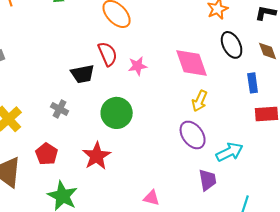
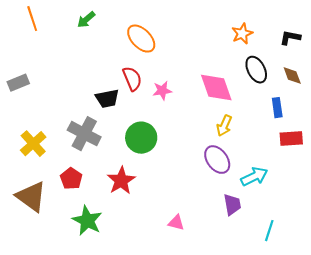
gray cross: (60, 109) -> (84, 134), size x1.8

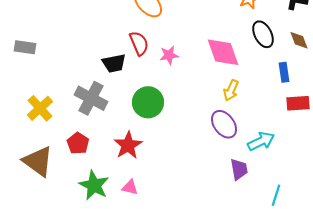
gray rectangle: (18, 83) -> (25, 47), turned 30
pink triangle: (176, 223) -> (130, 187), moved

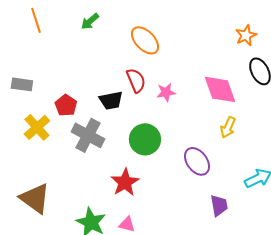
yellow cross: (40, 108) -> (37, 127), moved
purple ellipse: (224, 124) -> (197, 161), moved
red pentagon: (78, 143) -> (66, 105), moved
purple trapezoid: (239, 169) -> (219, 205), moved

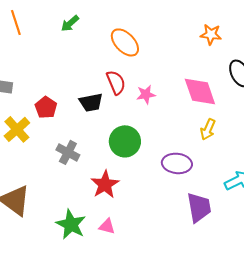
orange star: (246, 35) -> (211, 34), moved, turned 30
gray cross: (88, 135) -> (68, 152), moved, size x0.7
purple ellipse: (197, 161) -> (177, 163), turned -48
purple trapezoid: (219, 205) -> (199, 207), size x1.4

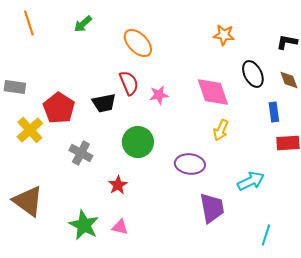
red pentagon: (46, 107) -> (59, 108), size x1.4
red star: (105, 184) -> (118, 185), size x0.7

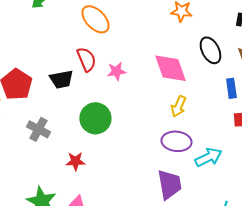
purple ellipse: (190, 164) -> (176, 141), moved
red star: (118, 185) -> (75, 161), turned 30

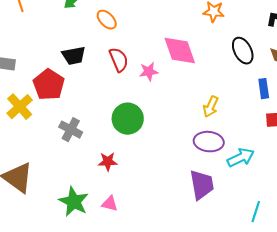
orange ellipse: (95, 19) -> (107, 20), moved, size x0.7
pink diamond: (170, 68) -> (180, 51), moved
black trapezoid: (61, 79) -> (74, 56), moved

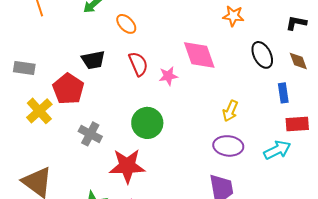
cyan arrow: (241, 158) -> (277, 150), moved
red star: (108, 162) -> (127, 166), size x1.8

